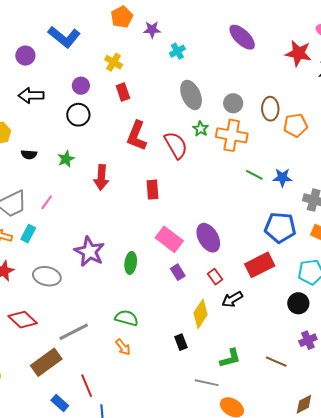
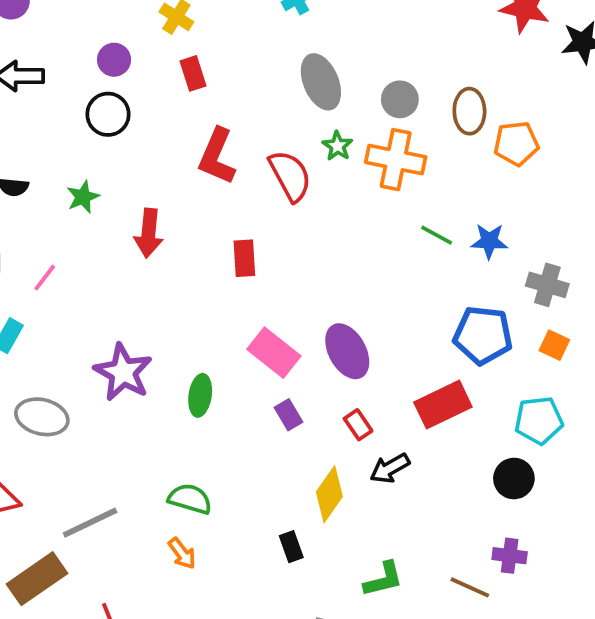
purple cross: (308, 340) -> (510, 556), moved, turned 30

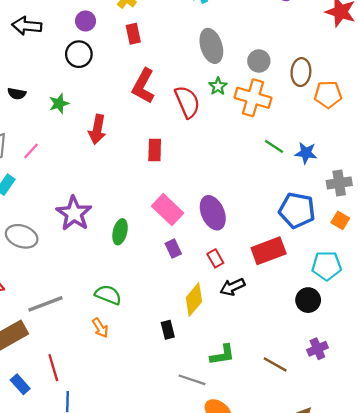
gray cross: (547, 285) -> (339, 183), turned -30
purple cross: (510, 556) -> (317, 349), moved, turned -36

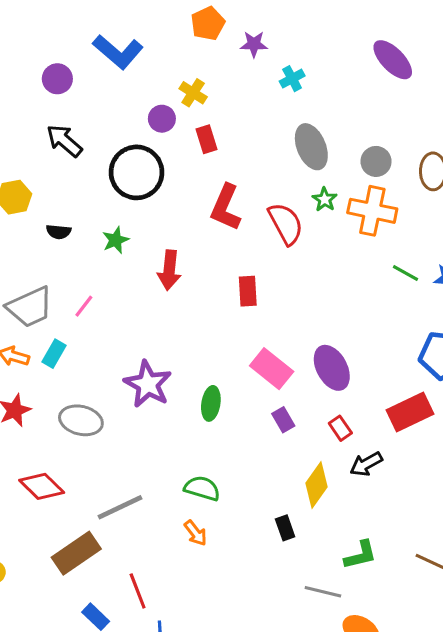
purple circle: (86, 21) -> (162, 119), moved
black arrow: (27, 26) -> (64, 141), turned 40
black circle: (79, 54) -> (137, 172), size x1.5

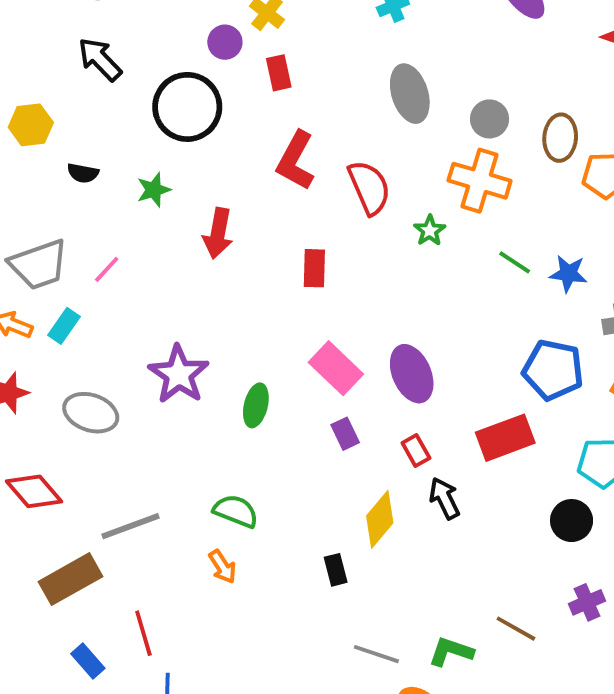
green star: (325, 199) -> (430, 231), moved
black arrow: (366, 464) -> (445, 498), turned 88
green L-shape: (360, 555) -> (451, 652), moved, turned -153

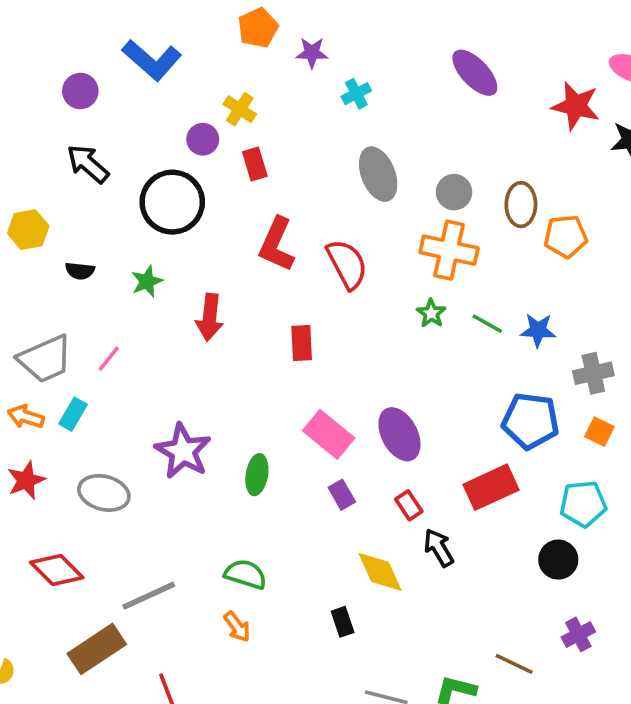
green star: (430, 231) -> (431, 313), moved
yellow diamond: (380, 519) -> (380, 572), turned -60

